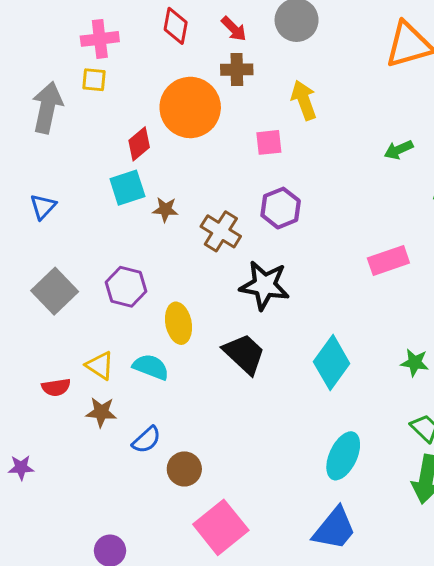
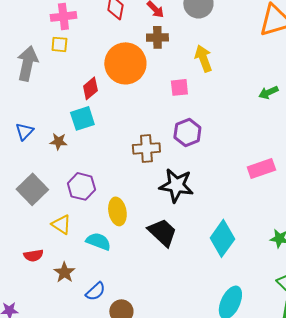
brown star: (165, 210) -> (58, 141), moved
brown cross: (221, 231) -> (146, 148), turned -36
yellow triangle: (100, 365) -> (61, 224), moved
brown star: (101, 412) -> (64, 272), turned 30

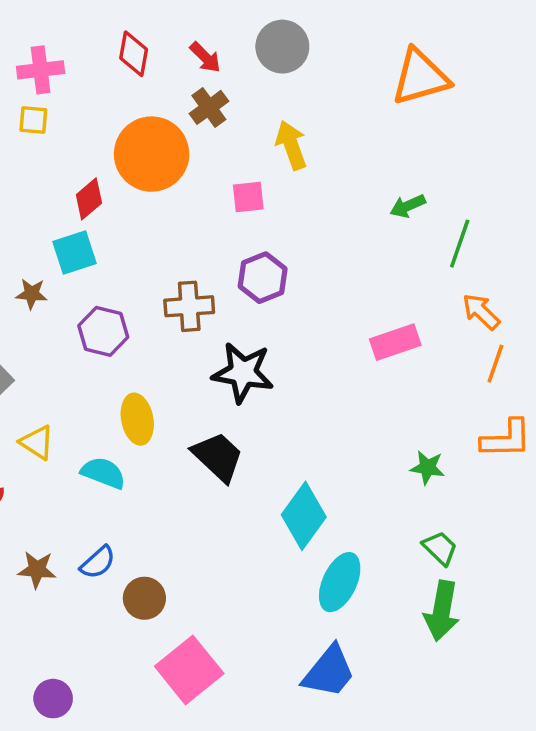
brown cross: (157, 37) -> (209, 107), turned -35
purple hexagon: (81, 186) -> (103, 331), moved
cyan diamond: (222, 238) -> (304, 516), moved
brown star: (64, 272) -> (37, 570), moved, turned -30

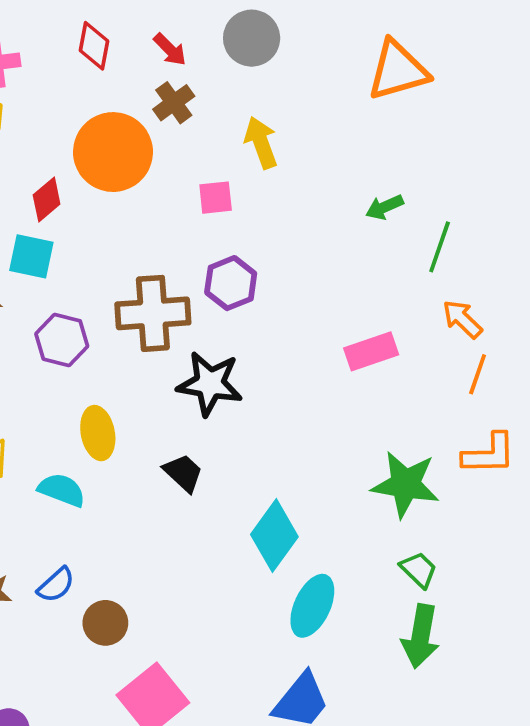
cyan square: (75, 253) -> (31, 256), turned 30
brown cross: (189, 306) -> (153, 313), size x1.4
black trapezoid: (218, 457) -> (183, 473), size x0.7
green star: (427, 467) -> (405, 484), size x1.8

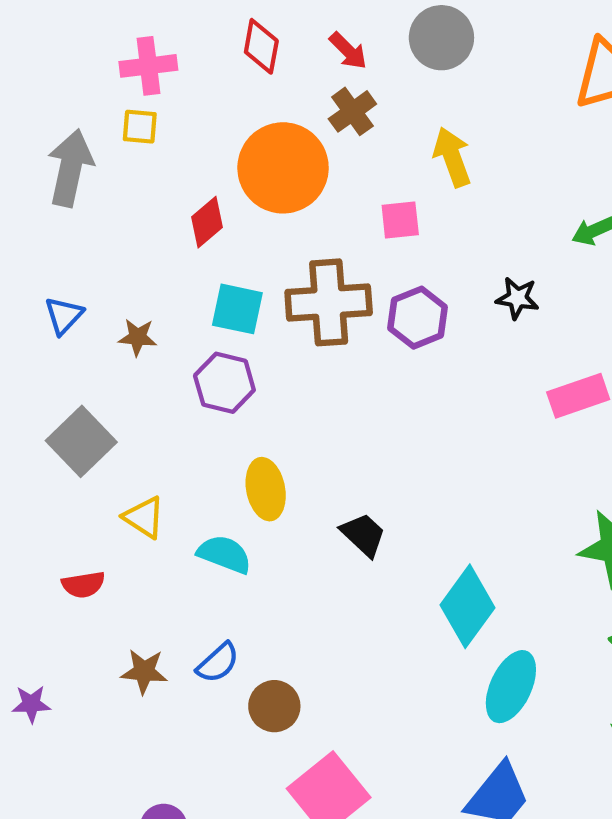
cyan square: (31, 256) -> (237, 309), moved
brown cross: (153, 313) -> (329, 302), moved
black star: (210, 384) -> (517, 298), moved, size x0.6

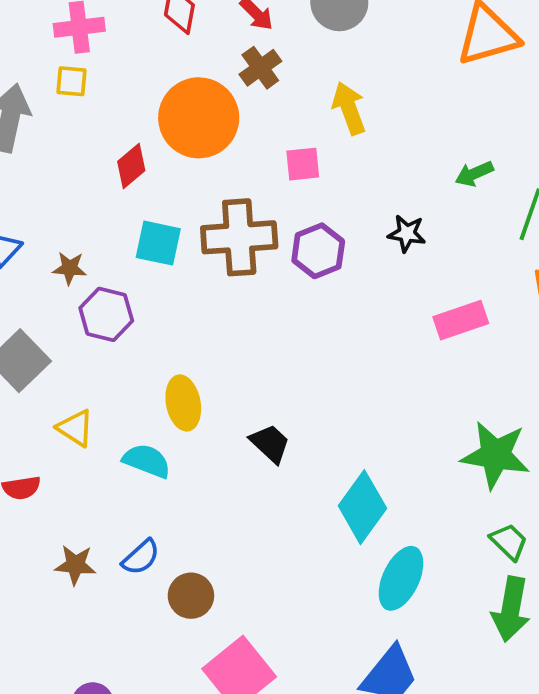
purple hexagon: (224, 383) -> (106, 314), moved

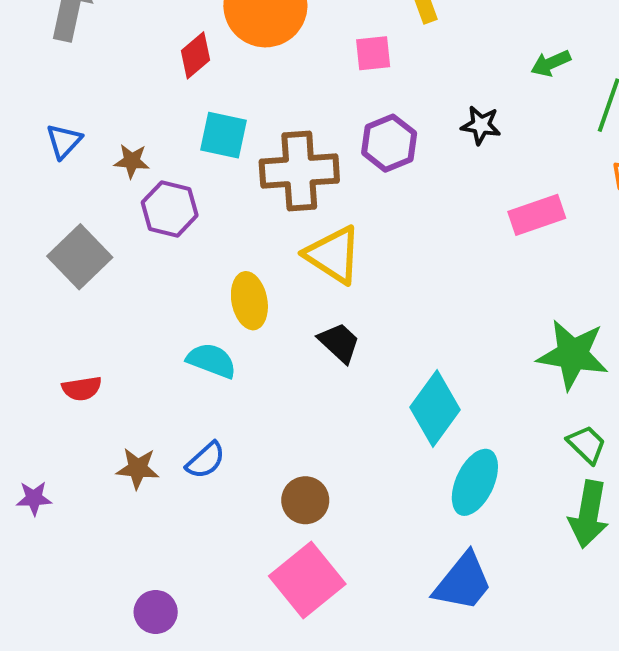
brown cross: (239, 237) -> (299, 171), moved
yellow triangle: (75, 428) -> (333, 255), moved, size x1.5
brown circle: (191, 596) -> (305, 500), moved

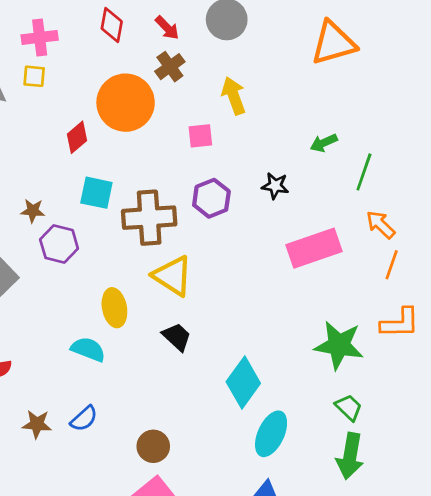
pink rectangle: (537, 215) -> (314, 248), size x1.4

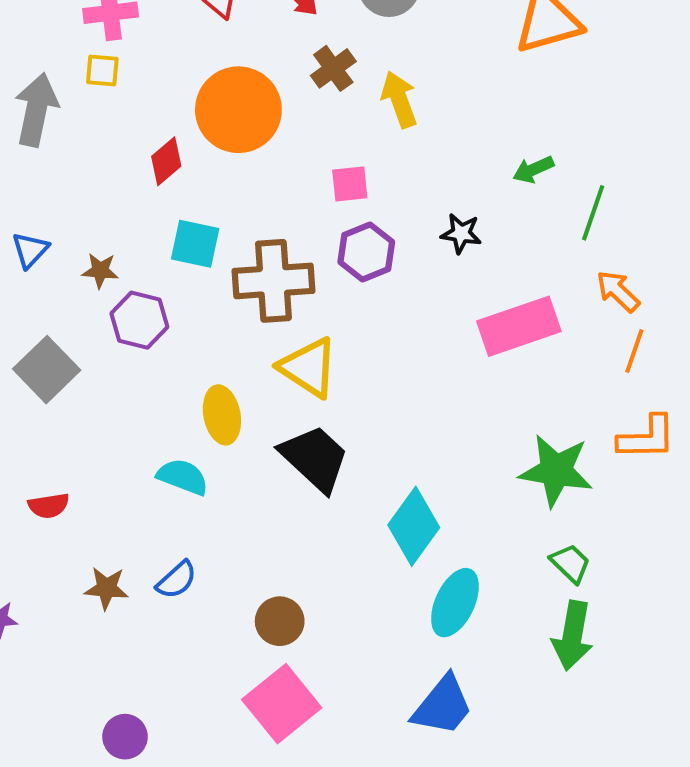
brown cross: (170, 67) -> (333, 68), moved
pink square: (200, 136) -> (350, 184), moved
black trapezoid: (177, 337) -> (315, 458), size x1.6

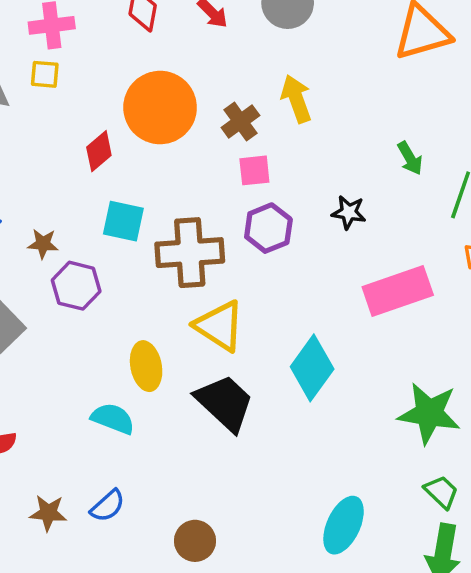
brown cross: (333, 68) -> (240, 121), moved
green arrow: (533, 170) -> (410, 158), turned -96
cyan diamond: (414, 526) -> (312, 368), moved

